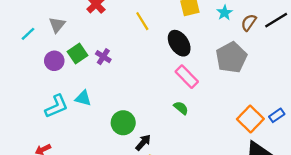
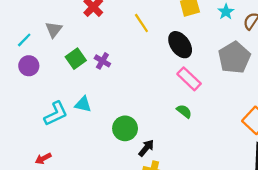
purple circle: (54, 61) -> (29, 66), moved

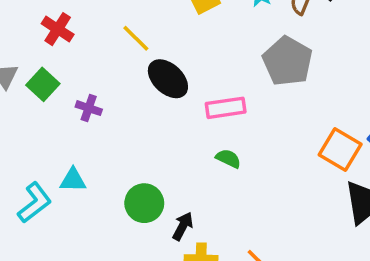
black ellipse: (180, 45) -> (168, 79), moved
green square: (76, 59) -> (43, 84), moved
pink rectangle: (189, 79) -> (226, 108), turned -40

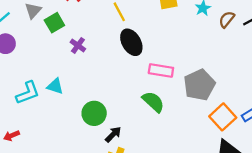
gray pentagon: (288, 61) -> (199, 85), moved
green semicircle: (228, 158) -> (153, 102), size x1.5

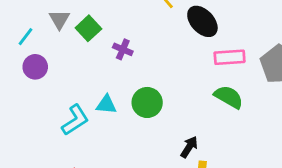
black ellipse: (131, 42) -> (202, 21), moved
green circle: (94, 113) -> (147, 102), moved

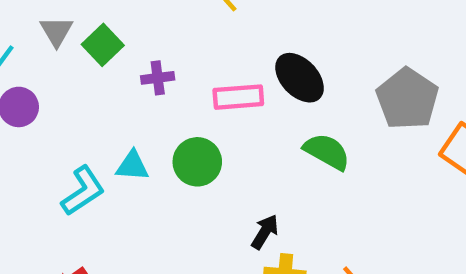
black ellipse: (202, 21) -> (300, 78), moved
purple cross: (123, 49) -> (158, 78), turned -30
pink rectangle: (230, 57) -> (238, 97), moved

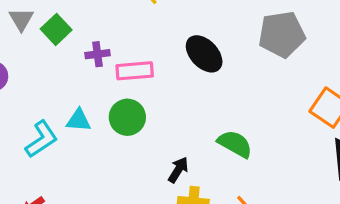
pink rectangle: (238, 97) -> (135, 71), moved
gray pentagon: (407, 99) -> (282, 34), moved, turned 30
green semicircle: (327, 152) -> (235, 144), moved

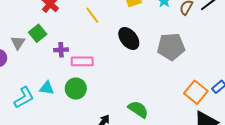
gray triangle: (21, 19) -> (18, 43), moved
black ellipse: (204, 54) -> (129, 38), moved

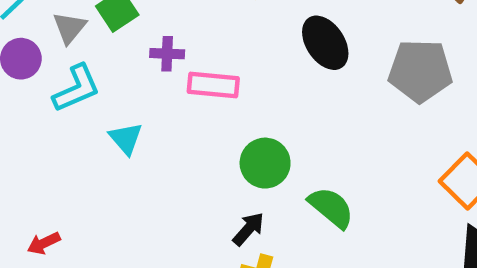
cyan triangle: (47, 88) -> (126, 138), turned 35
green circle: (76, 89) -> (265, 163), moved
cyan L-shape: (24, 98) -> (76, 88), moved

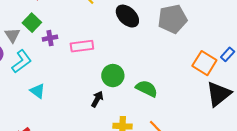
purple cross: (167, 54) -> (50, 38), moved
cyan triangle: (126, 138) -> (38, 91), moved
black arrow: (248, 229) -> (97, 99), moved

